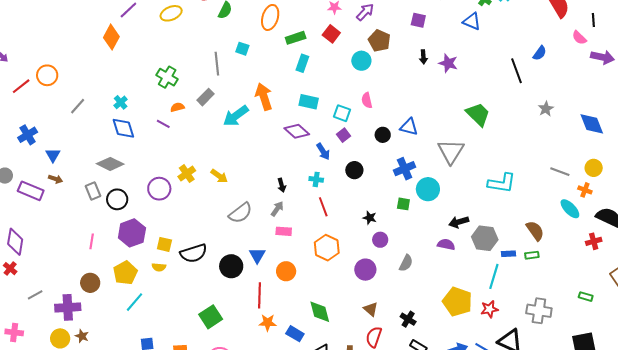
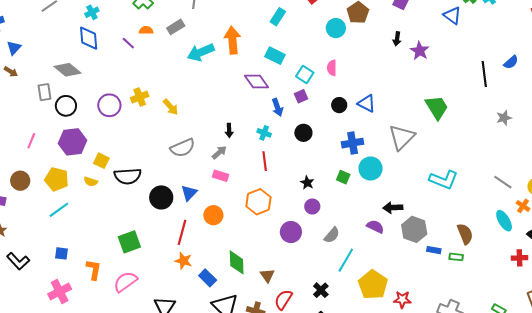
yellow pentagon: (125, 273) -> (57, 179), turned 30
cyan line: (494, 276) -> (346, 260), moved
brown triangle: (371, 309) -> (267, 275), moved

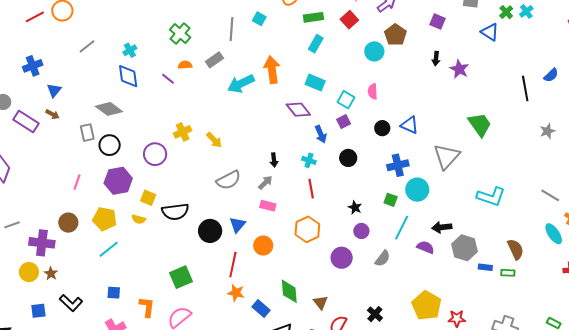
purple circle: (109, 105) -> (155, 154), moved
cyan line: (346, 260) -> (402, 228), moved

